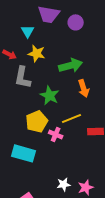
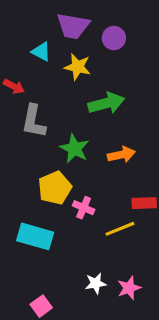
cyan triangle: (28, 31) -> (41, 52), turned -32
yellow star: (37, 53) -> (78, 67), moved
orange arrow: (84, 88) -> (121, 155), moved, turned -84
yellow line: (72, 118) -> (120, 229), moved

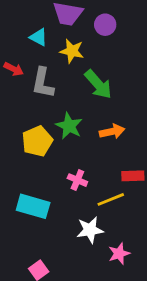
green arrow: (106, 103) -> (98, 84), turned 64
gray L-shape: (34, 121) -> (43, 83), moved
yellow pentagon: (55, 188) -> (37, 141), moved
white star: (96, 283) -> (90, 230), moved, size x1.4

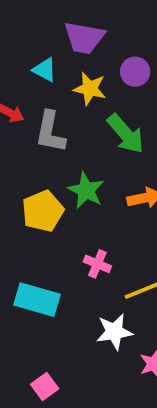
purple circle: (105, 25) -> (135, 72), moved

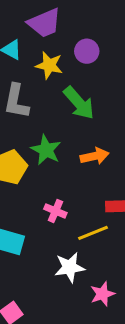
purple trapezoid: (84, 38) -> (44, 23), turned -33

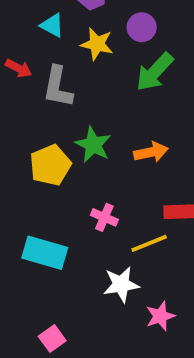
green arrow: (79, 103) -> (155, 72), moved, turned 84

